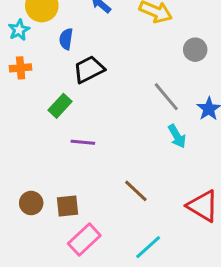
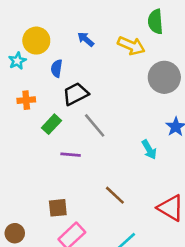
gray circle: (195, 50) -> (164, 77), size x1.6
orange cross: (21, 68) -> (26, 100), moved
gray line: (166, 97) -> (95, 125), moved
brown circle: (31, 203) -> (15, 233), moved

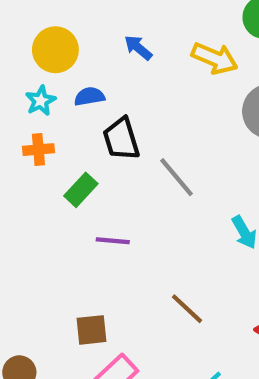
cyan star: (17, 61) -> (41, 101), moved
blue semicircle: (57, 68) -> (89, 96), turned 72
black trapezoid: (76, 94) -> (121, 139), turned -80
gray line: (95, 125) -> (176, 177), moved

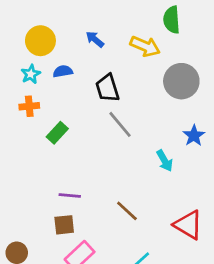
black trapezoid: (121, 139) -> (107, 88), moved
purple line: (113, 241) -> (70, 196), moved

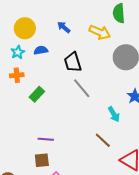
brown line: (127, 211) -> (103, 140), moved

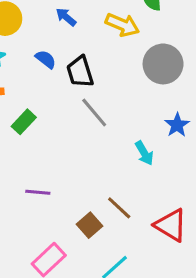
blue semicircle: (41, 50) -> (46, 59), moved, turned 48
brown line: (103, 140) -> (119, 208), moved
brown square: (42, 160) -> (89, 225), moved, turned -35

